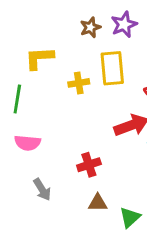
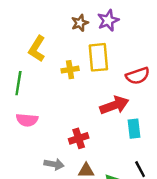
yellow L-shape: (39, 58) -> (37, 49), turned -55
gray arrow: (42, 190) -> (54, 164), moved, turned -48

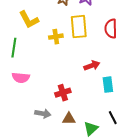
yellow L-shape: (37, 49) -> (29, 20), turned -60
red semicircle: (138, 76) -> (111, 29), moved, turned 108
red arrow: (114, 105) -> (92, 66), size x0.7

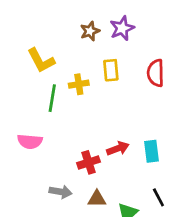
yellow rectangle: (79, 27) -> (111, 70), size x0.7
green line: (14, 48) -> (52, 98), moved
red arrow: (92, 66) -> (118, 148), moved

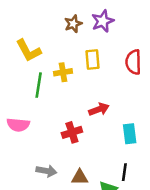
red arrow: (118, 148) -> (99, 109), moved
red cross: (89, 162) -> (72, 132), moved
black line: (158, 197) -> (124, 172), moved, turned 36

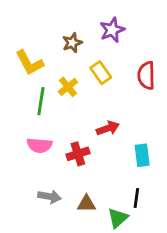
brown star: (73, 24) -> (72, 43), moved
yellow rectangle: (92, 59) -> (101, 73), turned -30
yellow cross: (63, 72) -> (68, 87), turned -30
pink semicircle: (18, 125) -> (39, 145), moved

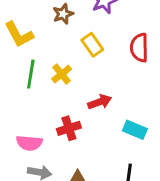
yellow cross: (68, 87) -> (62, 74), moved
pink semicircle: (39, 145) -> (29, 143), moved
cyan rectangle: (142, 155) -> (135, 130), turned -60

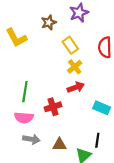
green line: (31, 74) -> (25, 92), moved
yellow cross: (62, 74) -> (75, 67), moved

